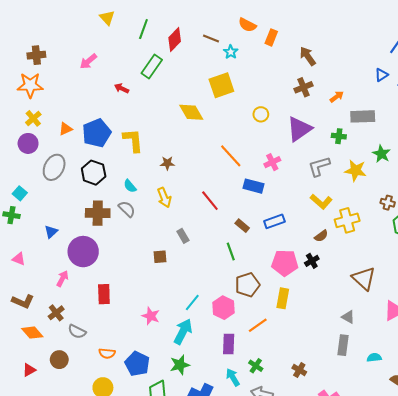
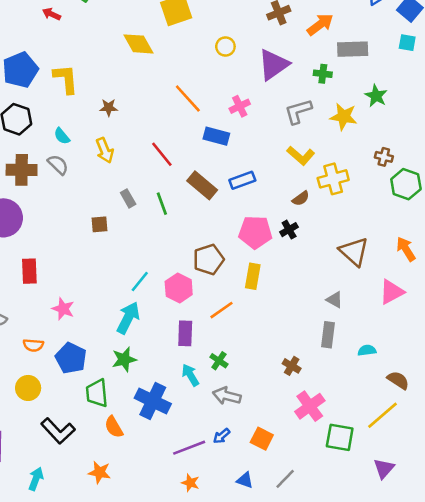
orange arrow: (337, 97) -> (320, 24), size x1.5
brown rectangle: (242, 226) -> (202, 185), size x1.6
green line: (231, 252) -> (162, 204), moved
pink star: (151, 316) -> (63, 309), moved
brown cross: (299, 370) -> (292, 366), moved

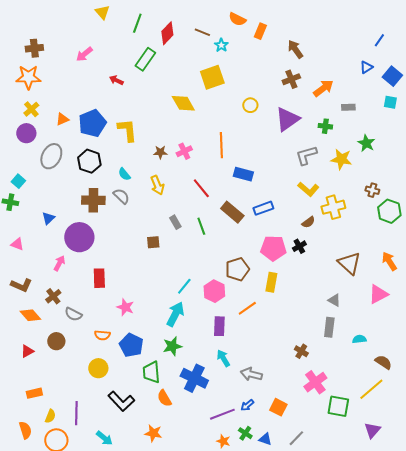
gray rectangle: (353, 49) -> (348, 107), size x0.6
orange line: (188, 98) -> (221, 145), turned 40
pink cross: (240, 106) -> (184, 151), moved
green cross: (219, 361) -> (245, 433), moved
cyan arrow: (36, 479) -> (104, 438), turned 108

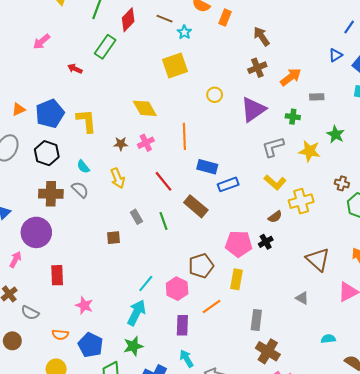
yellow diamond: (183, 103) -> (145, 108), moved
blue rectangle: (263, 208) -> (228, 184), moved
gray rectangle: (329, 327) -> (256, 320), moved
brown cross: (301, 351) -> (268, 351), size x1.6

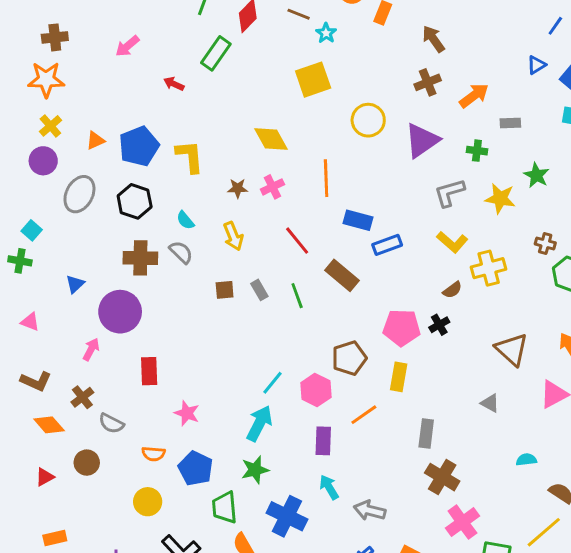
yellow circle: (215, 95) -> (368, 120), size x1.5
brown square: (113, 238) -> (225, 290), moved

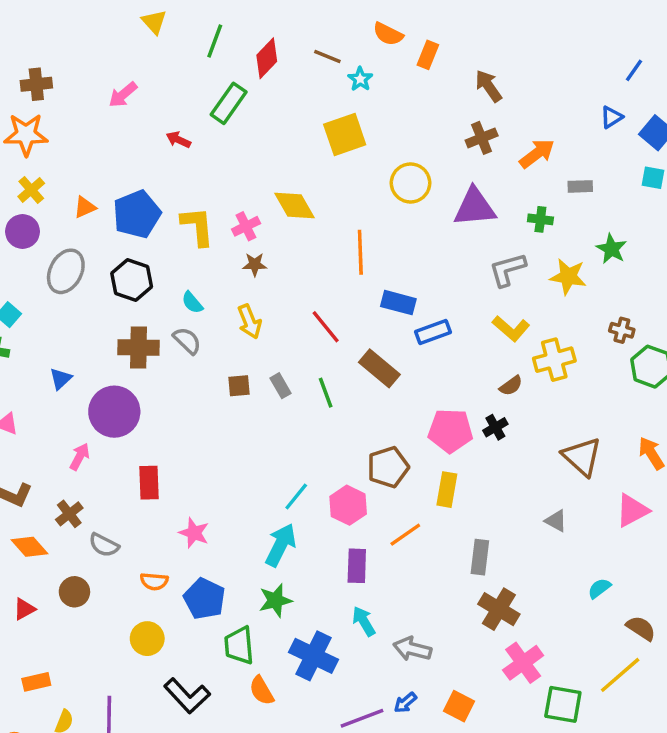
purple triangle: (422, 140) -> (475, 207), turned 30
pink cross: (272, 187) -> (246, 226), moved
cyan semicircle: (526, 460) -> (599, 588), turned -30

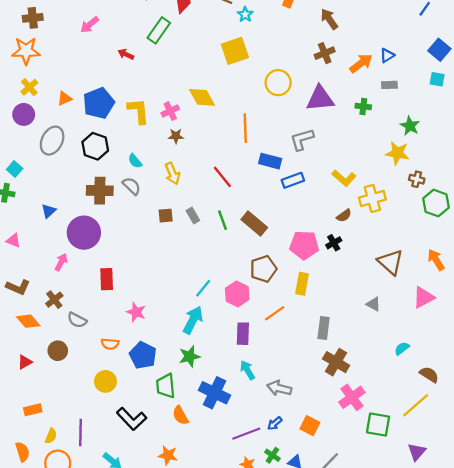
blue triangle: (611, 117) -> (387, 55), moved
gray L-shape: (508, 270) -> (302, 139), moved
yellow star: (568, 277) -> (397, 153), moved
brown rectangle: (379, 368) -> (254, 223), moved

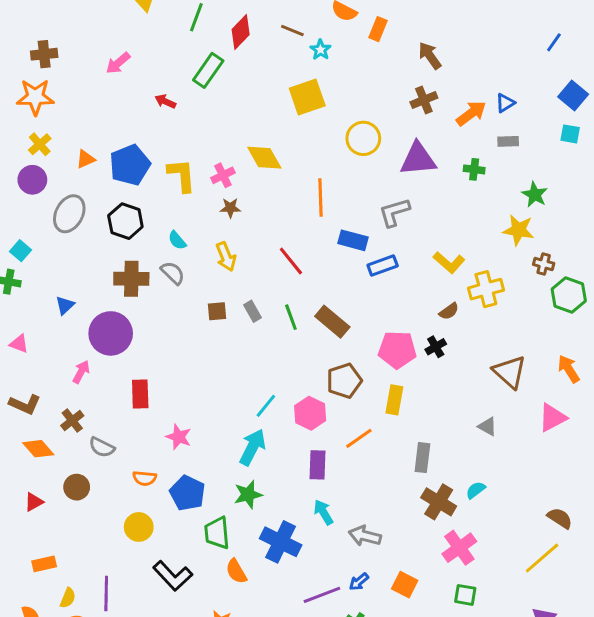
cyan semicircle: (402, 348) -> (476, 490), moved
green square: (378, 425) -> (465, 595), moved, size x0.7

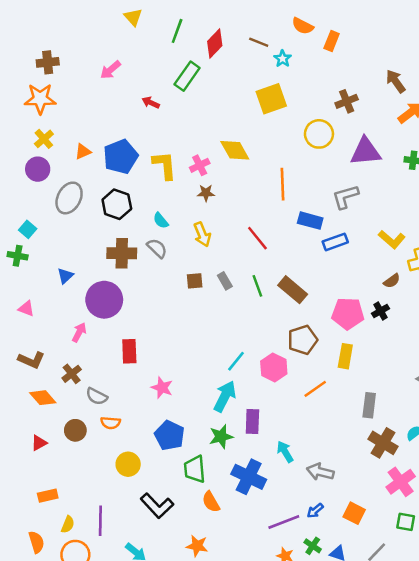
brown arrow: (430, 56) -> (396, 81), moved
brown cross: (424, 100) -> (347, 101), moved
purple rectangle: (318, 465) -> (252, 422), moved
orange semicircle: (145, 478) -> (111, 423), moved

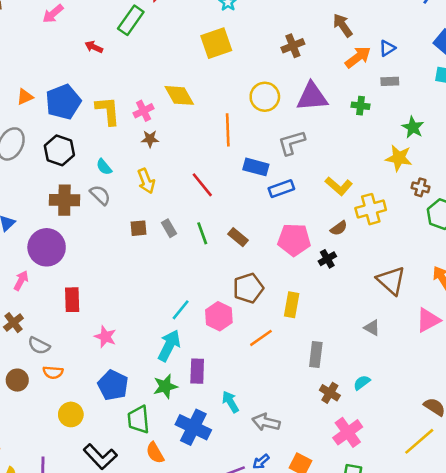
yellow circle: (319, 134) -> (265, 97), moved
brown rectangle: (293, 290) -> (238, 237), size x0.7
pink pentagon: (348, 314) -> (294, 240), moved
brown cross: (383, 443) -> (330, 393), size x0.7

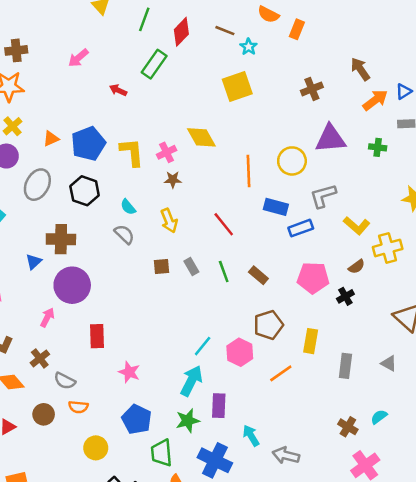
yellow circle: (265, 97) -> (292, 161), moved
gray L-shape: (292, 143) -> (323, 196), moved
brown cross: (64, 200) -> (61, 239), moved
gray rectangle: (316, 355) -> (345, 366), moved

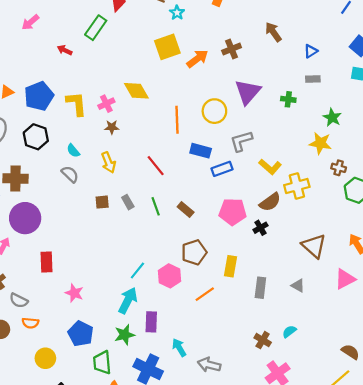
orange arrow: (375, 100) -> (197, 59), moved
purple triangle: (330, 139) -> (248, 92), turned -44
brown semicircle: (357, 267) -> (270, 202), size x1.5

